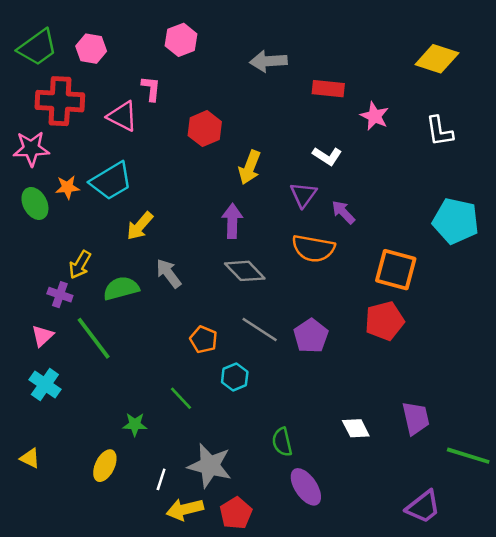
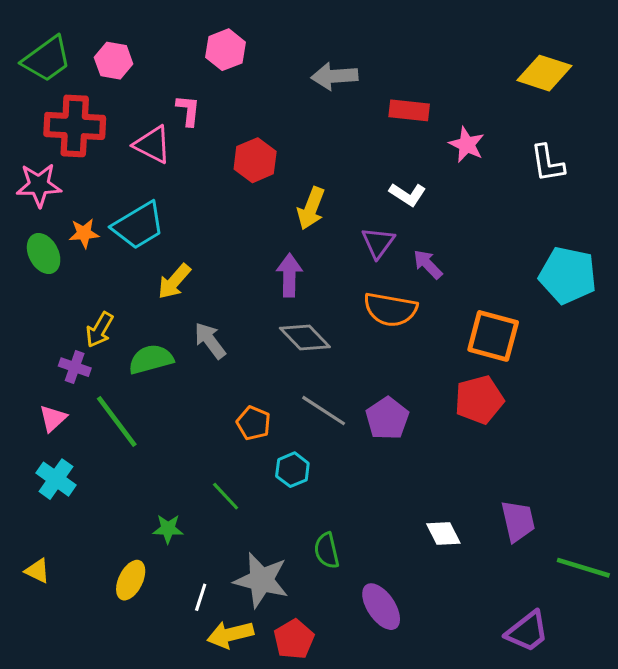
green semicircle: (282, 442) -> (327, 551), moved

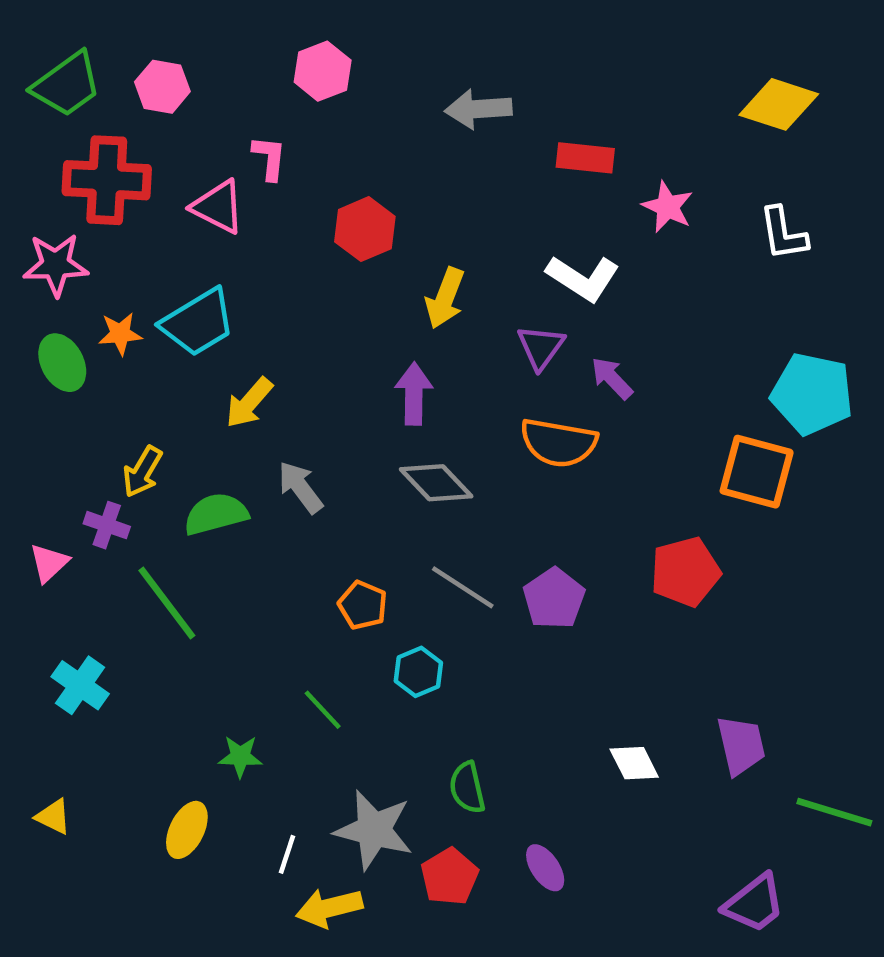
white L-shape: (408, 194) -> (583, 278), size x1.4
orange square: (493, 336) -> (757, 472), moved
pink triangle: (53, 418) -> (49, 563), moved
purple ellipse: (381, 607) -> (545, 868), size x0.7
red pentagon: (294, 639) -> (449, 877), moved

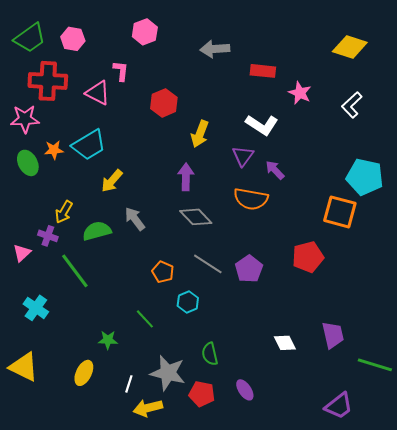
white L-shape: (783, 234) -> (352, 105), turned 56
yellow triangle: (53, 817) -> (24, 367), size x1.8
red pentagon: (449, 877) -> (202, 394), turned -30

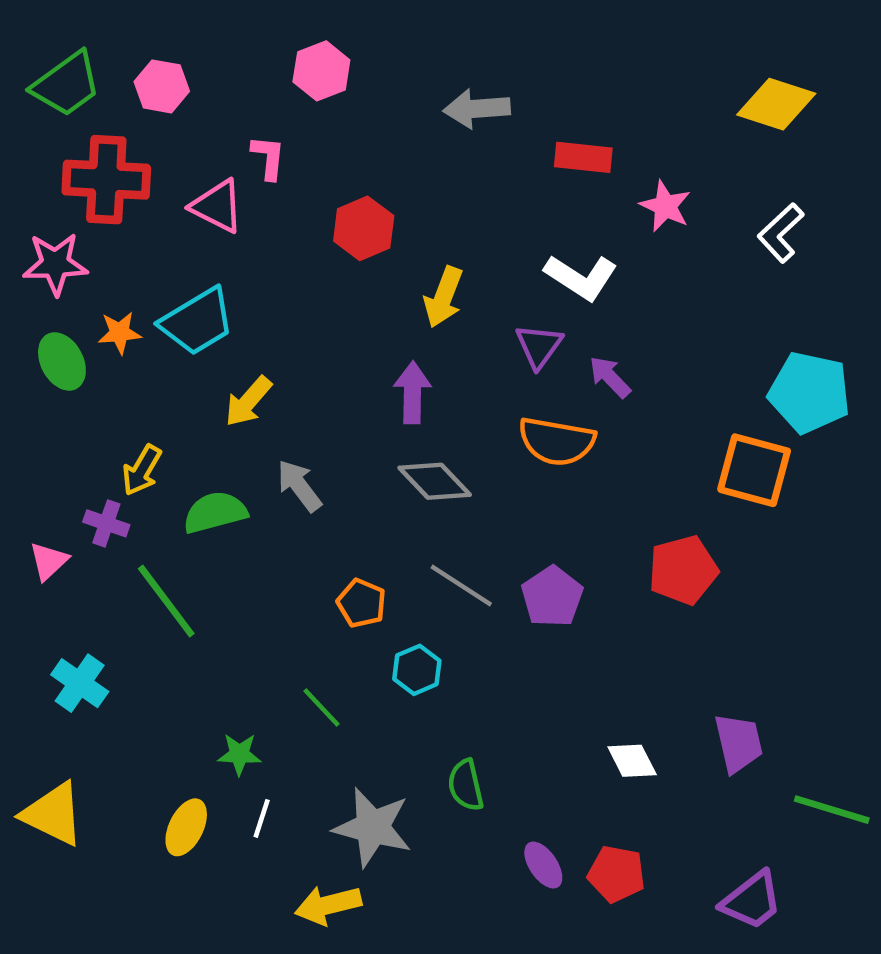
white line: (129, 384) -> (262, 818), moved
red pentagon: (202, 394) -> (617, 874), moved

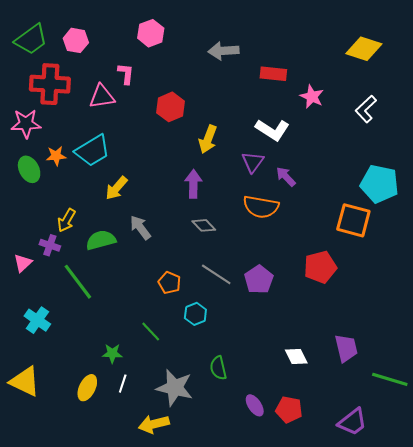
pink triangle: (217, 206) -> (102, 97), turned -36
gray diamond: (435, 481) -> (204, 225), size x0.7

